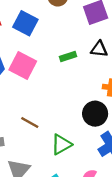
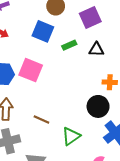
blue square: (25, 23) -> (43, 31), moved
green rectangle: (68, 57) -> (69, 45), moved

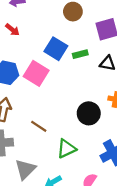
blue square: (43, 31) -> (56, 49), moved
black circle: (98, 106) -> (89, 113), moved

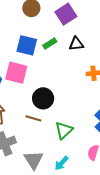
black circle: (89, 113) -> (43, 98), moved

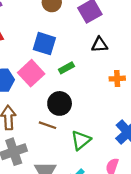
green rectangle: (50, 43) -> (66, 68), moved
pink square: (16, 73) -> (31, 73), turned 30

